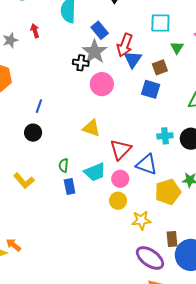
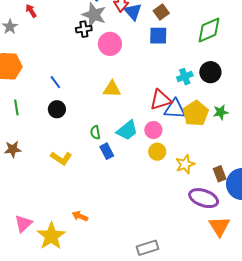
blue line: (39, 106) -> (55, 82), turned -40
red triangle: (121, 150) -> (161, 100), moved, turned 45
yellow pentagon: (168, 192) -> (196, 113), moved
orange arrow: (13, 245) -> (80, 216), moved

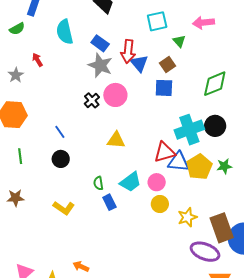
black cross: (84, 29) -> (92, 100), moved, turned -35
cyan cross: (185, 77) -> (189, 130), size x1.8
brown rectangle: (220, 174) -> (222, 228), size x1.8

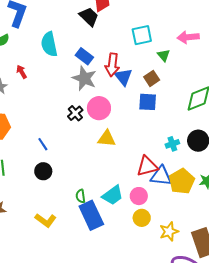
cyan cross: (189, 130) -> (172, 144), size x0.5
yellow triangle: (116, 140) -> (107, 139), moved
blue rectangle: (109, 202) -> (91, 215), size x1.8

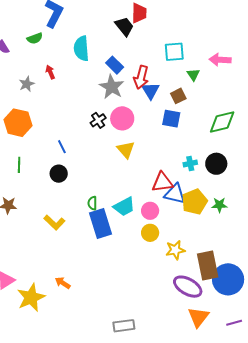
yellow triangle: (107, 139) -> (126, 150), turned 36

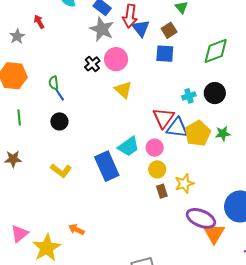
red triangle: (162, 182) -> (163, 118), turned -40
green semicircle: (92, 203) -> (54, 83), moved
brown rectangle: (208, 265) -> (162, 191), moved, size x0.5
orange triangle: (198, 317) -> (214, 233), moved

